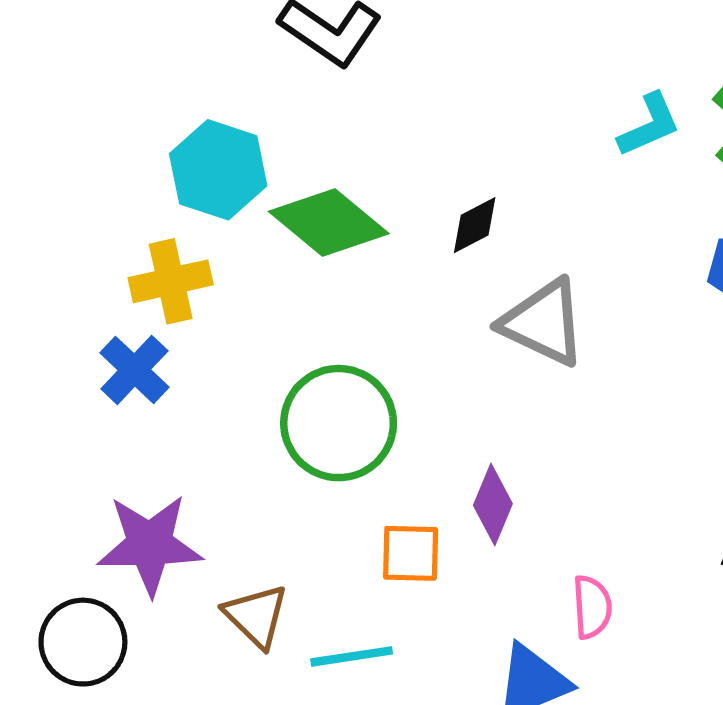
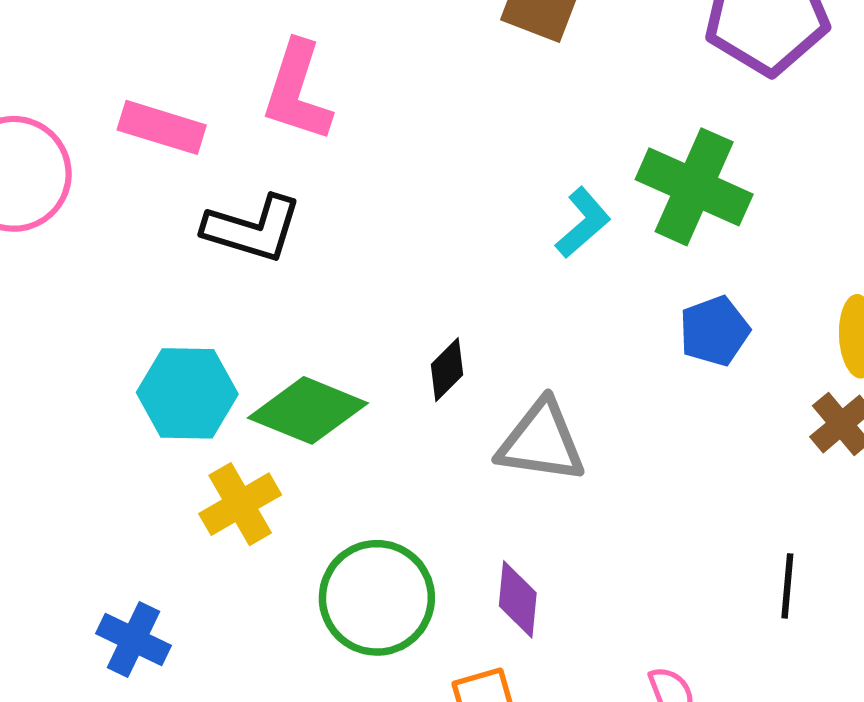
yellow cross: (171, 281) -> (240, 504), moved
blue cross: (134, 370) -> (133, 640), moved
purple diamond: (493, 505) -> (518, 599), moved

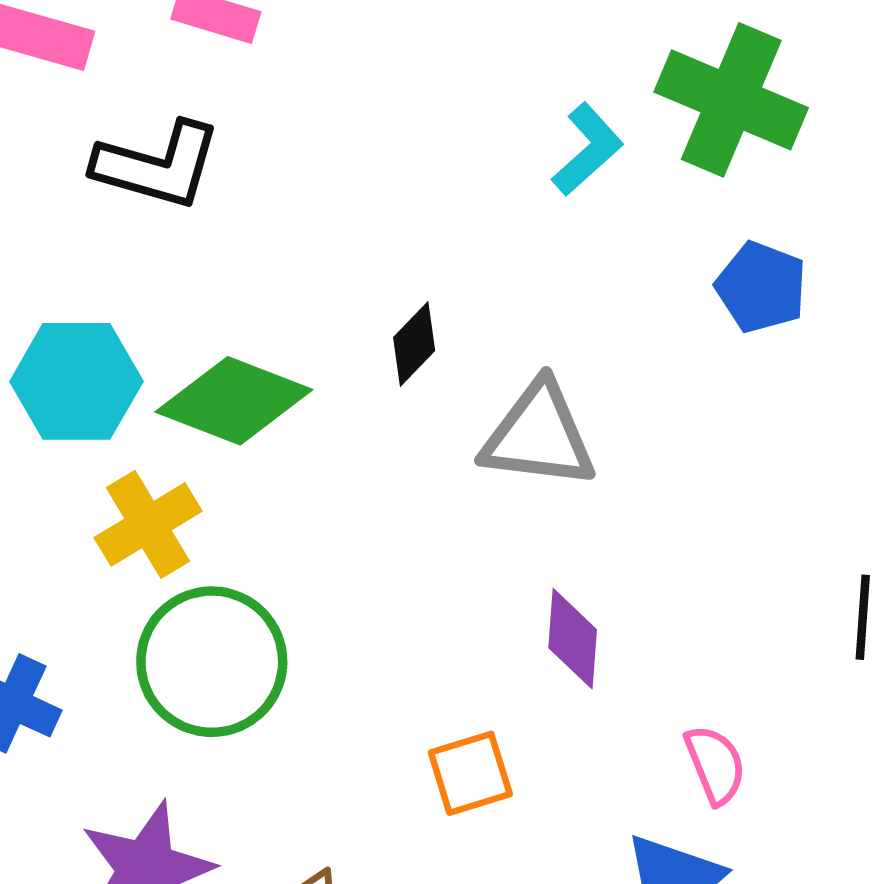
blue pentagon: (714, 331) -> (761, 287), turned -30
green circle: (377, 598) -> (212, 662), moved
purple diamond: (518, 599) -> (573, 639), moved

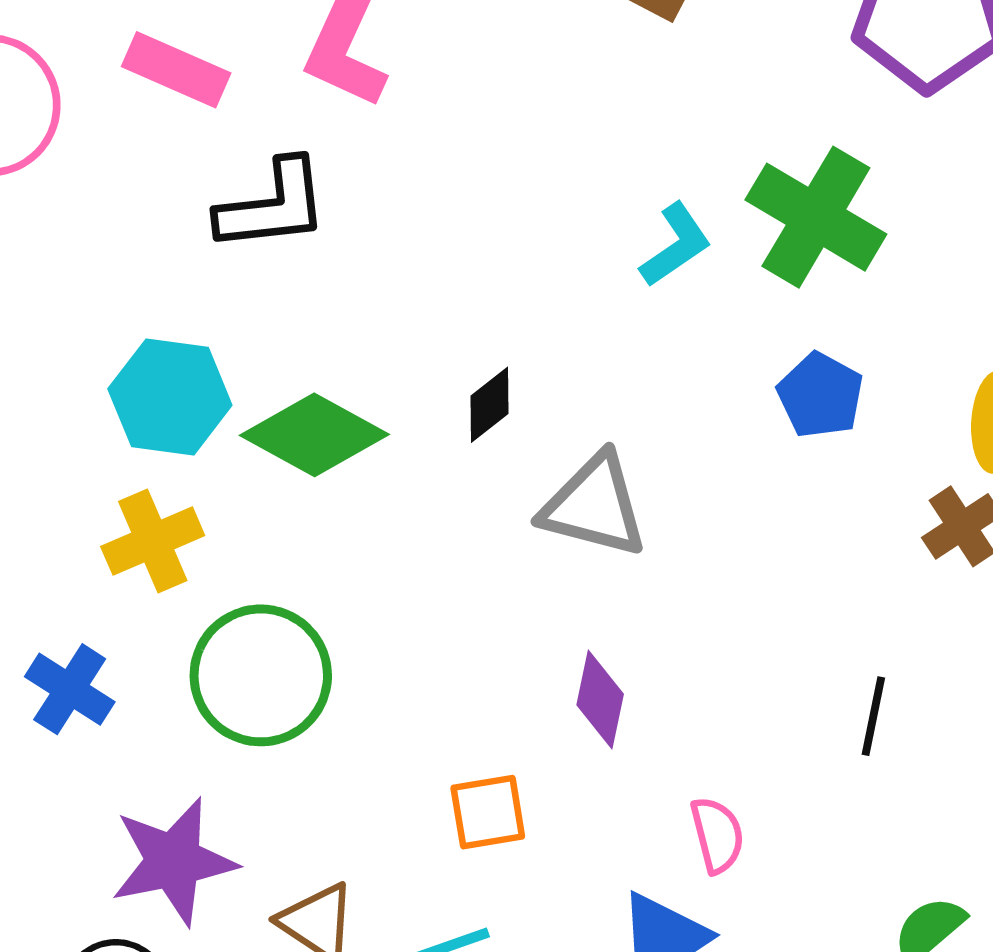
black L-shape: (157, 165) -> (273, 206), turned -30
yellow cross: (148, 524) -> (153, 541), moved

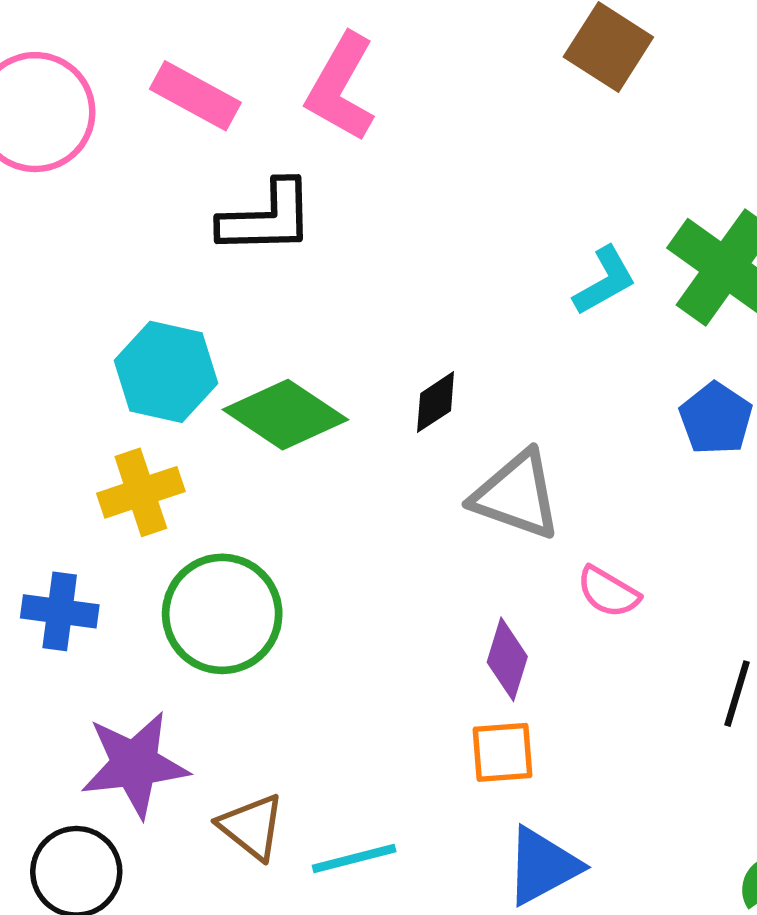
blue cross: (70, 689) -> (60, 611), turned -30
orange square: (488, 812) -> (502, 752), moved
pink semicircle: (717, 835) -> (608, 592), moved, turned 130

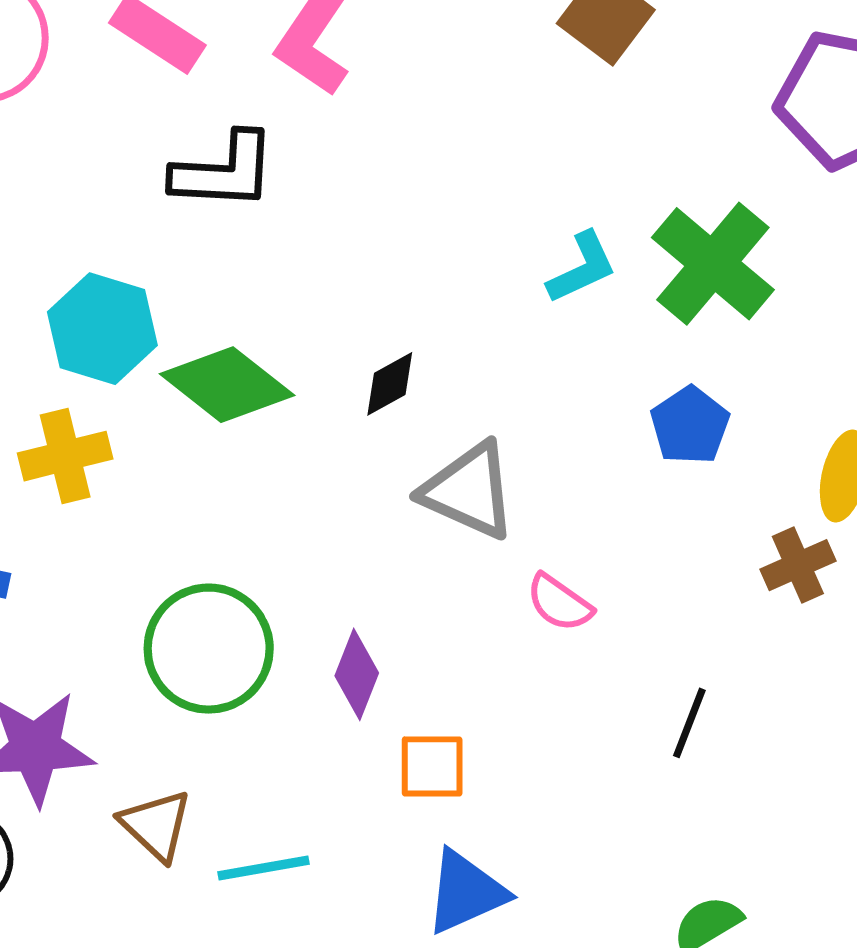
green circle: (222, 614) -> (209, 649), moved
purple diamond: (507, 659) -> (357, 674), moved

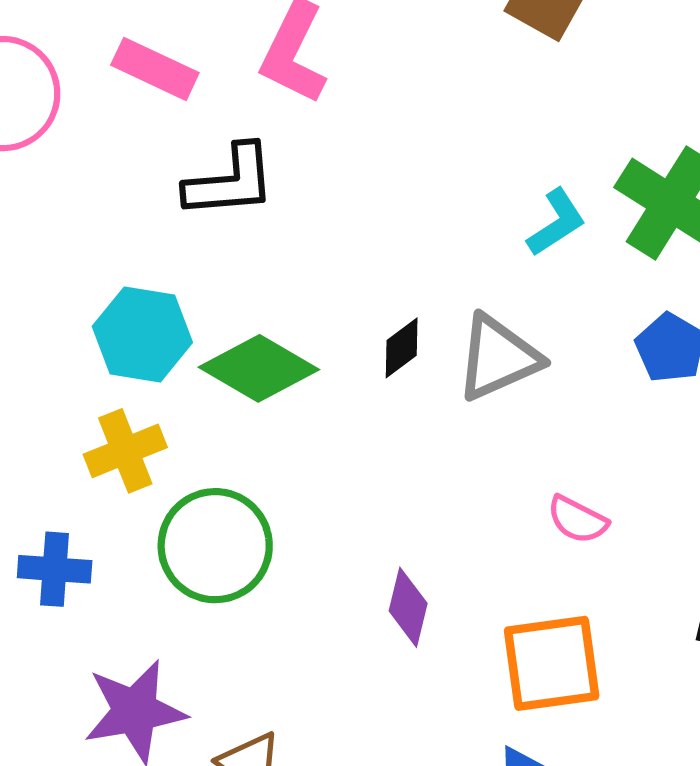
gray triangle: (469, 491) -> (498, 358), moved, turned -40
green circle: (209, 649) -> (215, 546), moved
orange square: (432, 766) -> (552, 663), moved, size x1.6

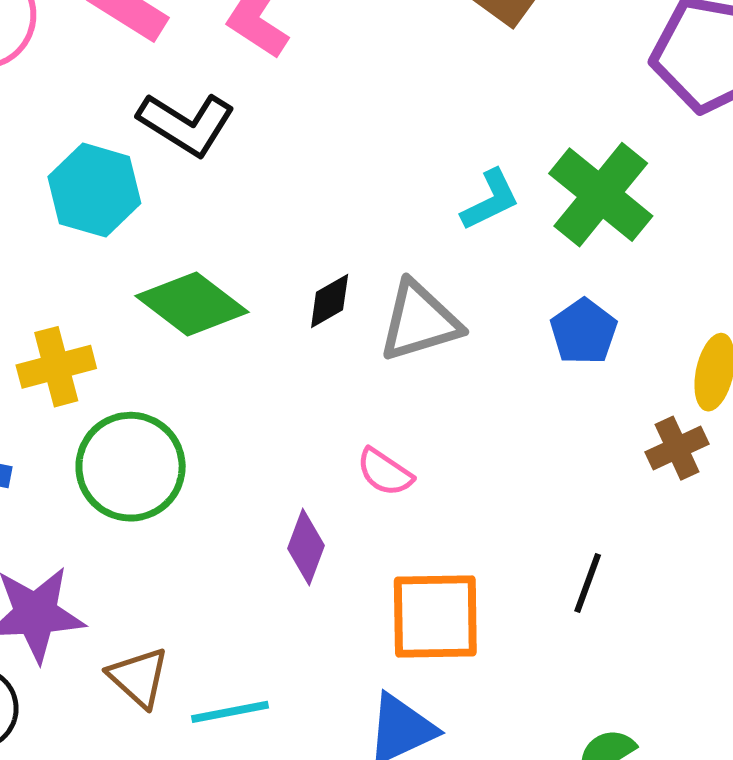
black L-shape: (230, 182) -> (186, 124), turned 30
cyan hexagon: (142, 334) -> (94, 190), moved
pink semicircle: (577, 520) -> (385, 472), moved

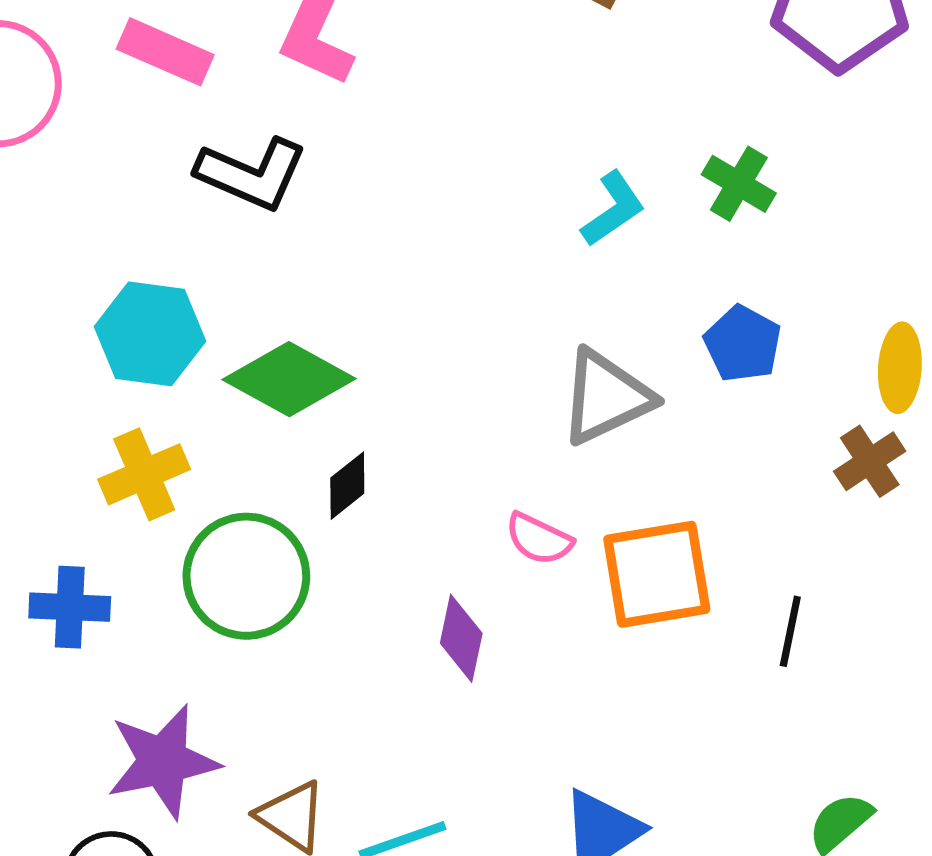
cyan hexagon: (94, 190) -> (150, 334), moved
green cross: (601, 195) -> (739, 184), size x0.6
black diamond: (330, 301) -> (347, 486), moved
gray triangle: (420, 321) -> (606, 397), moved
orange square: (435, 616) -> (657, 574), moved

